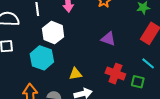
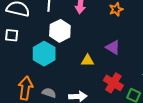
yellow triangle: (75, 74) -> (88, 61), moved

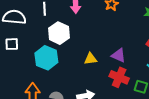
purple triangle: (113, 47) -> (119, 55), moved

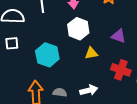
white hexagon: (59, 33) -> (78, 29), moved
purple triangle: (119, 55) -> (119, 36), moved

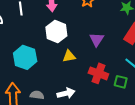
purple triangle: (119, 36) -> (97, 39), turned 42

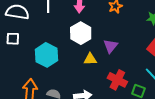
purple triangle: (97, 39) -> (111, 46), moved

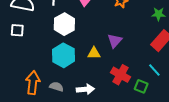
white hexagon: (81, 33) -> (64, 24), moved
cyan hexagon: (46, 55) -> (63, 55), moved

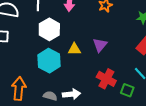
yellow triangle: (94, 53) -> (74, 49), moved
gray semicircle: (56, 87) -> (50, 96), moved

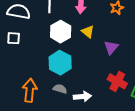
yellow triangle: (74, 49) -> (88, 32), moved, turned 40
gray semicircle: (50, 96) -> (60, 89), moved

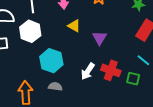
white hexagon: (61, 32) -> (30, 31), moved
white arrow: (82, 96) -> (88, 71), moved, turned 138

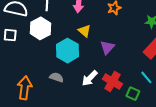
cyan hexagon: (51, 61) -> (67, 51), moved
gray semicircle: (55, 86) -> (56, 77), moved

